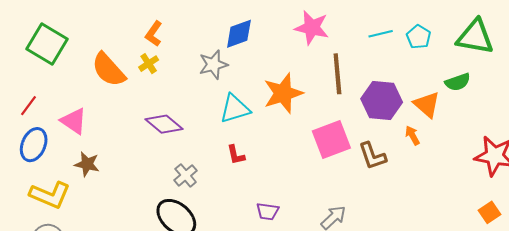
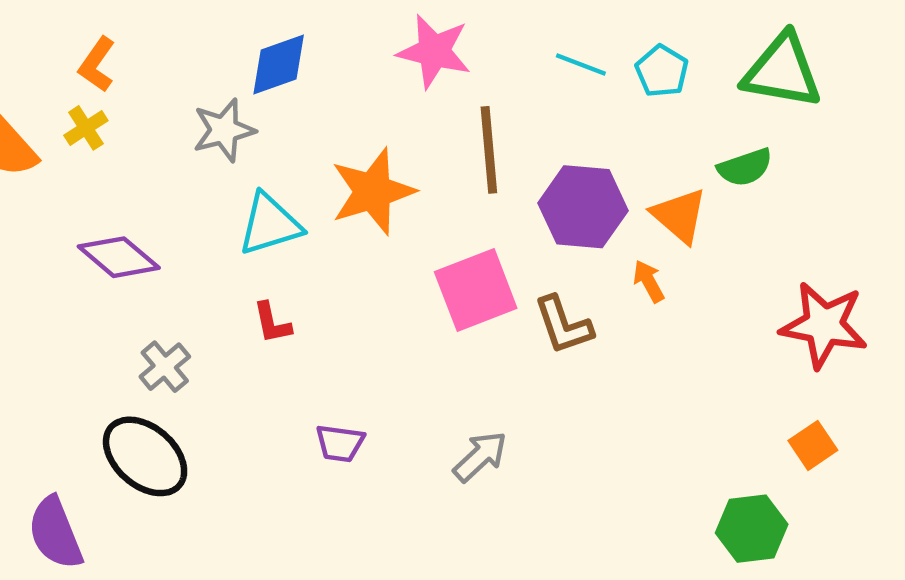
cyan line: (381, 34) -> (581, 64), turned 35

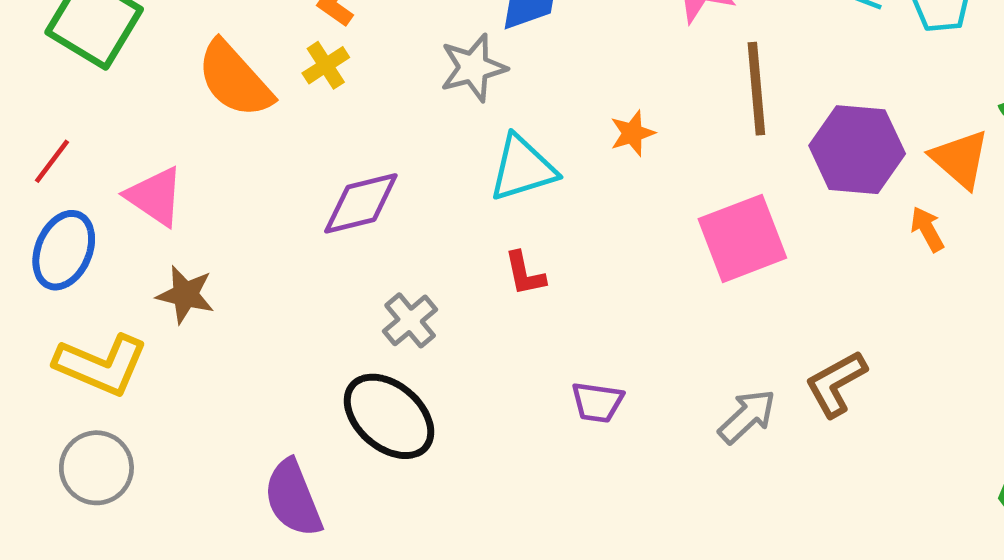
orange star: (373, 191) -> (632, 133), size x0.5
purple diamond: (119, 257) -> (361, 203), turned -54
brown L-shape: (563, 325) -> (836, 384), moved, turned 80

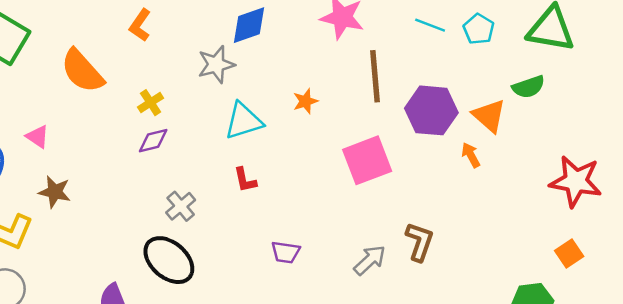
yellow cross: (326, 65) -> (151, 103), moved
pink triangle: (155, 196) -> (38, 137), size x0.7
purple diamond: (361, 203) -> (153, 141), size x0.7
brown L-shape: (836, 384) -> (420, 242), turned 138

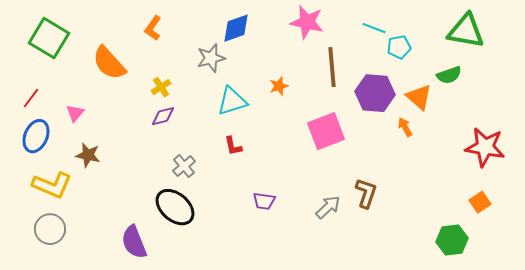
cyan pentagon: (479, 29) -> (399, 47), moved, turned 30
pink triangle: (38, 137) -> (75, 113), turned 36

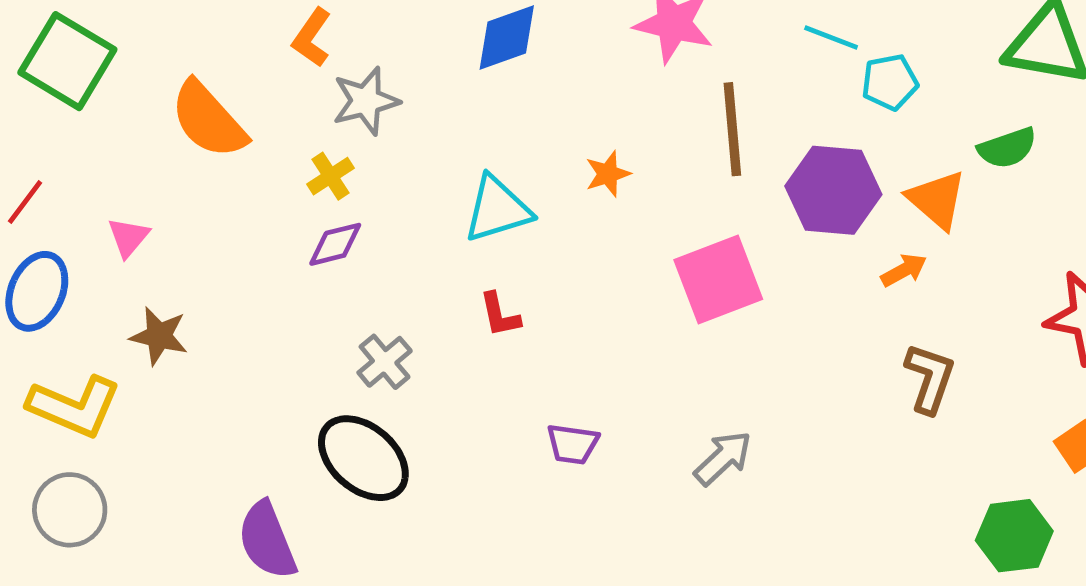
gray star: (211, 58) -> (366, 101), moved
orange arrow: (405, 127) -> (904, 270), turned 90
brown L-shape: (366, 193) -> (930, 378), moved

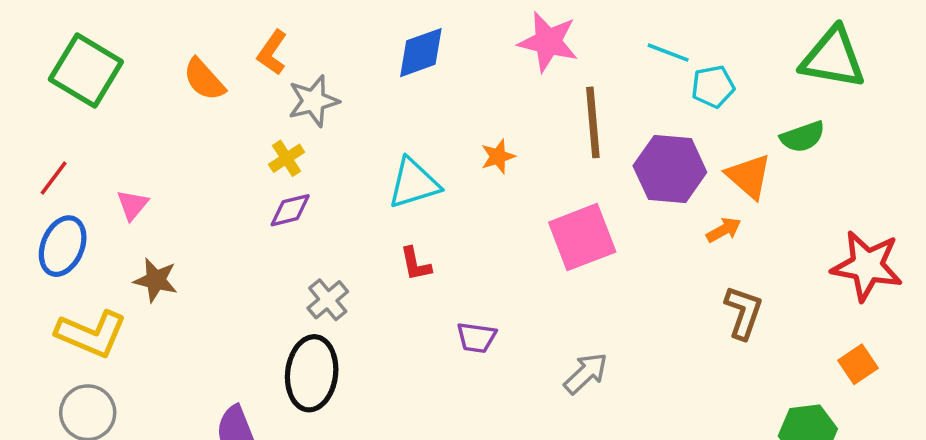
orange semicircle: (208, 120) -> (204, 79), moved, size x0.7
purple trapezoid: (573, 444) -> (476, 337), moved
black ellipse: (363, 458) -> (312, 373), turned 56

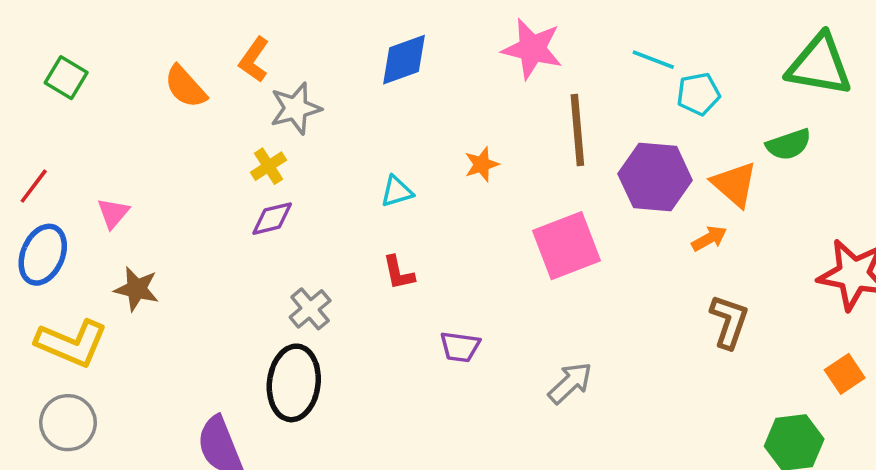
green square: (86, 70) -> (66, 78), size x0.6
cyan triangle: (414, 183) -> (397, 191), size x0.6

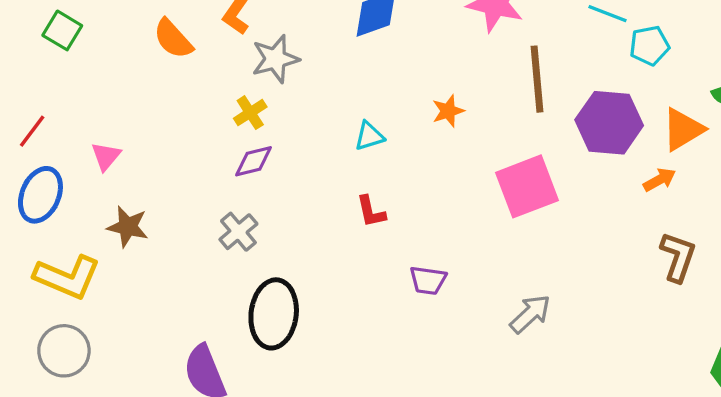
orange triangle: (734, 184) -> (683, 129), turned 48
gray cross: (310, 309) -> (238, 232), moved

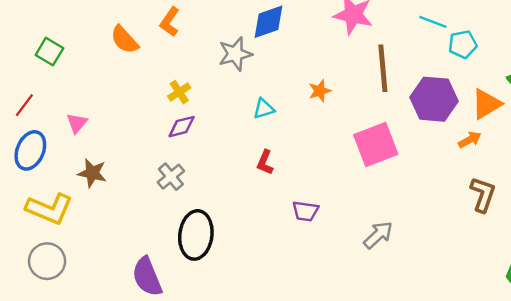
green square: (62, 30) -> (49, 52), moved
gray star: (275, 59) -> (235, 54), moved
red L-shape: (371, 212) -> (265, 162), turned 35

